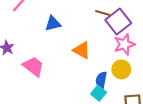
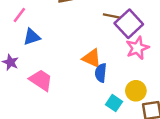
blue triangle: (53, 24) -> (32, 37), moved
yellow circle: (121, 69) -> (136, 91), moved
blue semicircle: (101, 80) -> (101, 73), moved

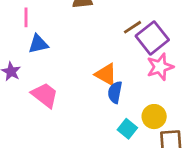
pink line: (19, 15) -> (26, 17), turned -42
brown line: (111, 16) -> (133, 27), turned -49

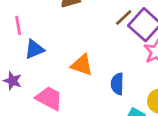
orange triangle: (106, 74) -> (82, 65), moved

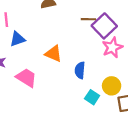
brown line: (124, 17) -> (88, 19), turned 40

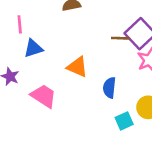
brown line: (88, 19) -> (120, 38), moved
cyan square: (92, 97) -> (124, 121), turned 32

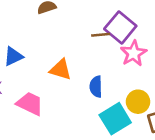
cyan square: (124, 121) -> (115, 119), size x1.6

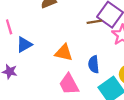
pink trapezoid: (30, 104) -> (69, 84), moved, turned -140

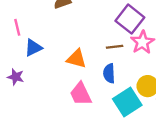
brown line: (94, 22) -> (115, 47), moved

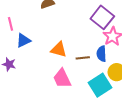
brown line: (115, 47) -> (83, 58), moved
blue semicircle: (109, 73) -> (101, 54), moved

